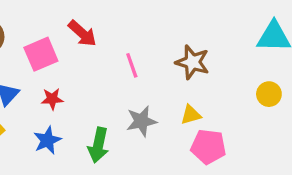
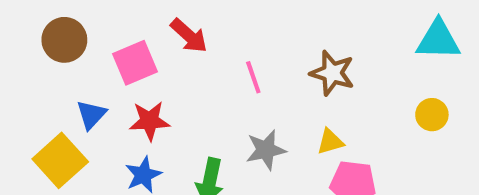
red star: (52, 99) -> (150, 121), size x1.4

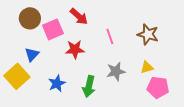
brown circle: (64, 40) -> (30, 18), moved
red star: (150, 121) -> (75, 49), moved

